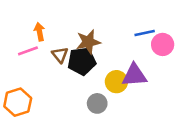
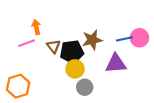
blue line: (145, 33) -> (124, 39), moved
brown star: (88, 42) -> (92, 40), moved
yellow circle: (116, 82) -> (75, 69), moved

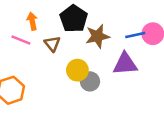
pink line: (27, 43) -> (21, 40), turned 42
black pentagon: (72, 52) -> (74, 19), moved, turned -30
gray circle: (85, 87) -> (90, 81), moved

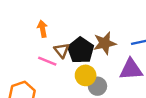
black pentagon: (74, 19) -> (81, 50), moved
pink line: (21, 40) -> (47, 61), moved

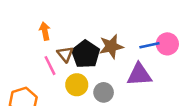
pink line: (47, 61) -> (50, 66), turned 42
yellow circle: (86, 75) -> (77, 85), moved

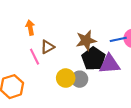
brown triangle: (65, 54) -> (47, 47), turned 40
black pentagon: (86, 54) -> (94, 59), moved
yellow circle: (77, 85) -> (66, 78), moved

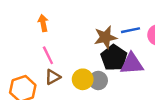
blue line: (118, 39) -> (131, 30), moved
brown triangle: (47, 47) -> (53, 77), moved

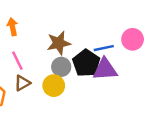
blue line: (131, 30) -> (104, 48), moved
brown star: (105, 37) -> (59, 43), moved
gray circle: (98, 80) -> (61, 67), moved

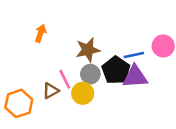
orange arrow: (12, 27) -> (41, 33), turned 30
pink line: (17, 61) -> (65, 79), moved

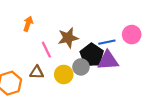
gray circle: (90, 74) -> (81, 67), moved
pink line: (65, 79) -> (46, 50), moved
brown triangle: (51, 91) -> (37, 72), turned 32

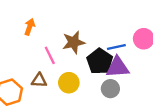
gray circle: (81, 67) -> (110, 89), moved

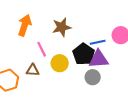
orange arrow: (30, 27) -> (25, 25), size x1.5
brown star: (74, 42) -> (62, 27), moved
yellow circle: (69, 83) -> (60, 63), moved

